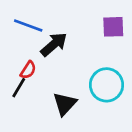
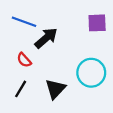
red semicircle: (28, 70) -> (24, 60), turned 105
black line: (19, 88) -> (21, 89), moved

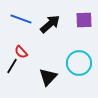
black arrow: (46, 38) -> (50, 24), moved
black line: (21, 89) -> (12, 66), moved

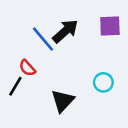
blue line: (21, 19) -> (43, 39), moved, turned 30
cyan circle: (79, 63) -> (103, 82), size x0.6

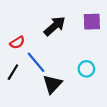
blue line: (43, 39) -> (36, 62), moved
red semicircle: (27, 68) -> (17, 43), moved, turned -80

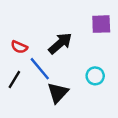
black arrow: (55, 26) -> (60, 43), moved
red semicircle: (17, 43) -> (19, 47), turned 56

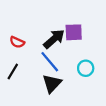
purple square: (101, 24) -> (74, 32), moved
blue line: (40, 69) -> (50, 62), moved

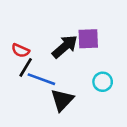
blue line: (50, 62) -> (41, 79), moved, turned -30
black line: (13, 71) -> (26, 67), moved

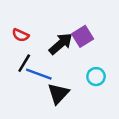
purple square: (88, 39) -> (83, 36), turned -30
red semicircle: (20, 50) -> (21, 35), moved

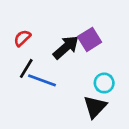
red semicircle: (21, 35) -> (22, 38), turned 112
black triangle: (58, 94) -> (95, 107), moved

